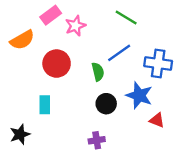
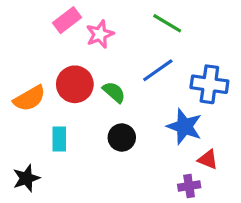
orange semicircle: (22, 40) -> (29, 98), moved
green semicircle: (98, 72) -> (114, 92), moved, turned -36
black circle: (106, 104) -> (122, 137), moved
purple cross: (97, 140) -> (189, 186), moved

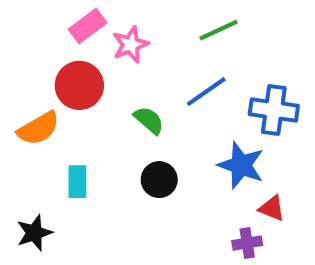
green line: (167, 23) -> (219, 30), turned -56
red circle: (75, 84) -> (79, 85), moved

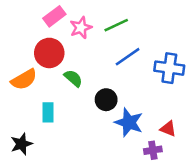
green line: (219, 30) -> (116, 25), moved
green semicircle: (149, 120) -> (73, 78), moved
blue star: (241, 165) -> (129, 122), moved
black circle: (159, 180) -> (106, 100), moved

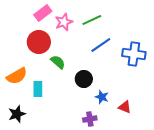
orange semicircle: (24, 79) -> (17, 76), moved
blue star: (129, 122) -> (102, 97), size x0.6
red triangle: (168, 129) -> (125, 107), moved
purple cross: (153, 150) -> (90, 119), moved

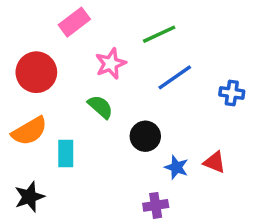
pink star: (64, 22) -> (111, 64), moved
red circle: (39, 42) -> (36, 72), moved
blue cross: (134, 54) -> (232, 93), size x0.6
red triangle: (125, 107) -> (214, 162), moved

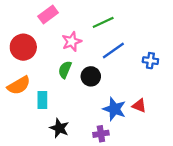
green semicircle: (100, 107) -> (65, 70), turned -108
black circle: (145, 136) -> (91, 76), moved
blue star: (176, 167) -> (114, 109), size x1.5
black star: (29, 197) -> (59, 128), moved, turned -30

